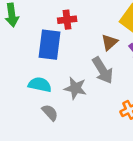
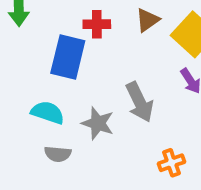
brown triangle: (109, 42) -> (147, 20), moved
gray semicircle: (50, 113) -> (58, 154), turned 132

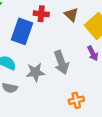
brown triangle: (147, 20) -> (71, 15), turned -48
gray star: (98, 123) -> (35, 72), turned -30

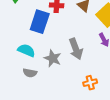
gray star: (35, 72) -> (53, 58), turned 30

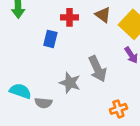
blue rectangle: (40, 22) -> (50, 39), size x0.6
cyan semicircle: (26, 50) -> (20, 91), moved

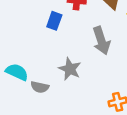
gray arrow: (97, 69) -> (101, 41), moved

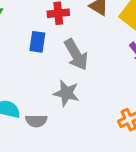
gray arrow: (101, 41) -> (76, 55), moved

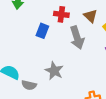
gray arrow: (76, 55) -> (77, 38), moved

